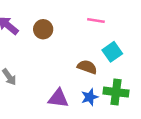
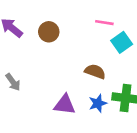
cyan square: (112, 52) -> (122, 42), moved

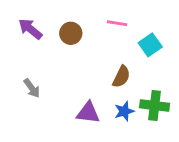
pink line: (104, 23) -> (117, 23), moved
brown semicircle: (95, 72) -> (121, 77), turned 96

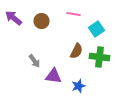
gray arrow: (32, 88) -> (34, 61), moved
green cross: (155, 106) -> (100, 57), moved
blue star: (124, 111) -> (78, 86), moved

